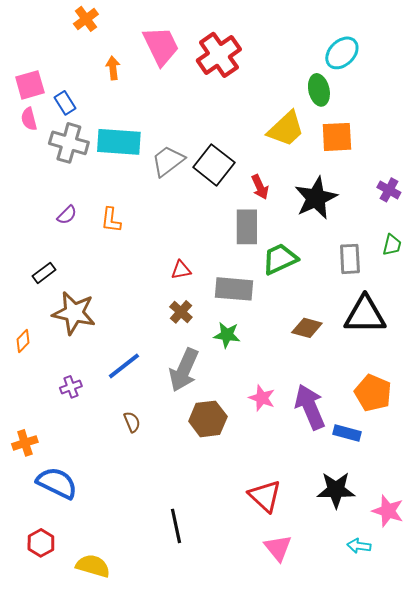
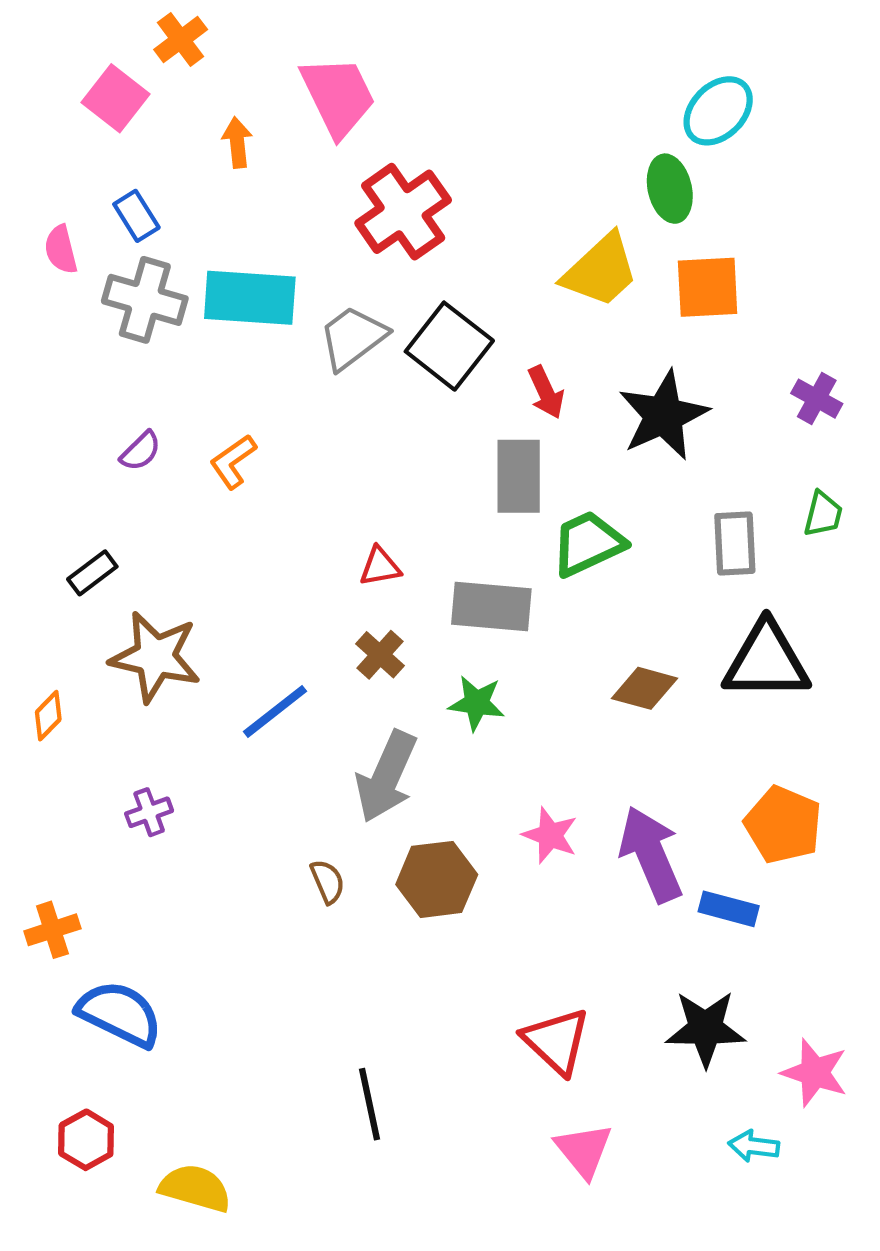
red cross: (219, 55) -> (403, 212), moved
pink square: (30, 85) -> (115, 98), moved, turned -36
orange L-shape: (111, 220) -> (233, 462), turned 48
blue line: (124, 366) -> (275, 711), moved
brown semicircle: (132, 422) -> (328, 882), moved

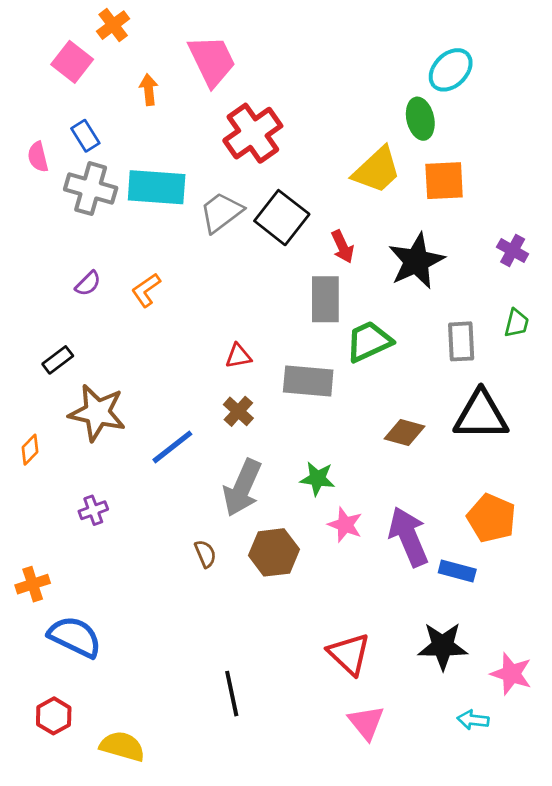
green star: (477, 703) -> (317, 479), moved

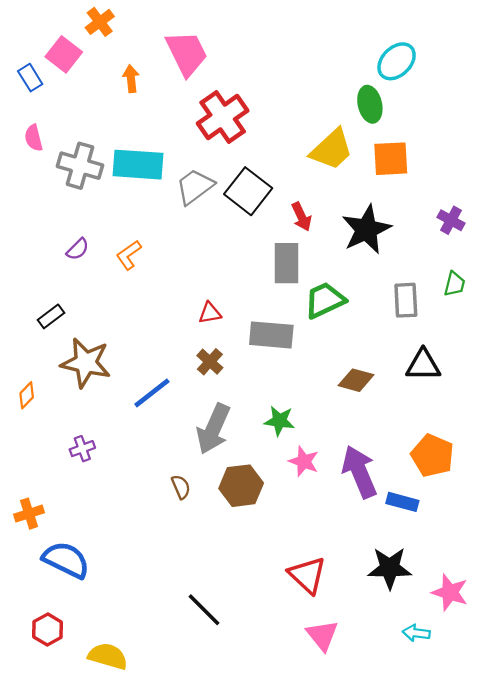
blue rectangle: (85, 136) -> (30, 78), moved
black triangle: (481, 415) -> (423, 365), size x0.7
black line: (232, 694) -> (204, 610), turned -33

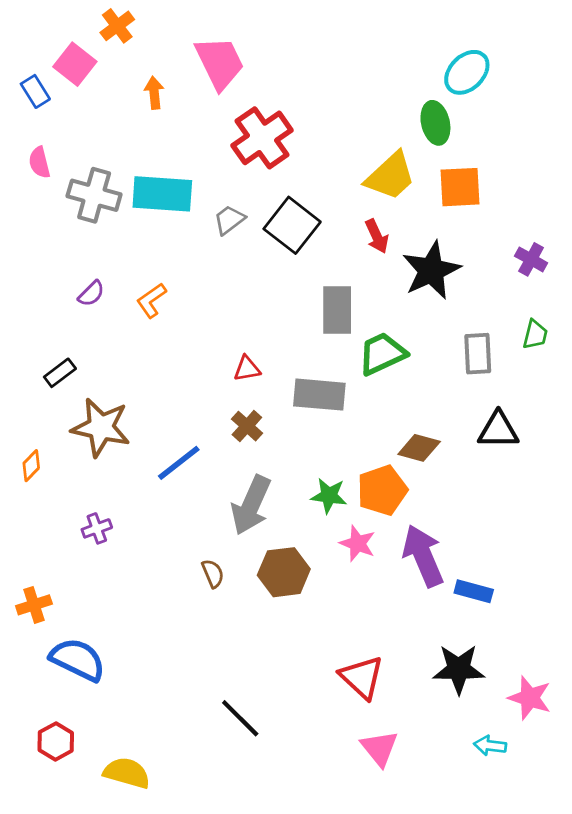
gray trapezoid: (195, 187) -> (229, 220), size x0.7
red arrow: (301, 217) -> (377, 236), moved
orange pentagon: (432, 456) -> (382, 490), moved, turned 30

